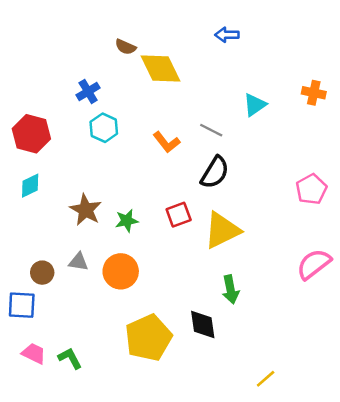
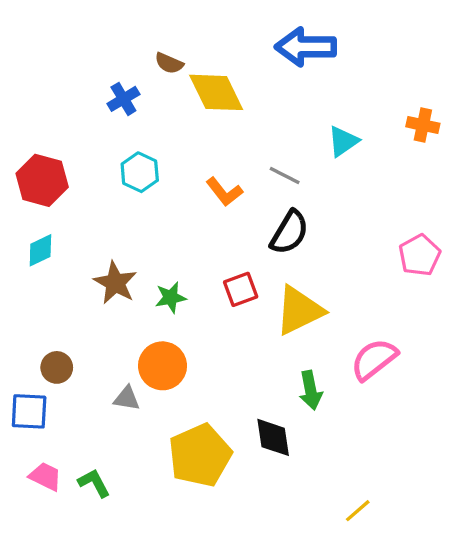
blue arrow: (227, 35) -> (306, 47), size x1.8
blue cross: (88, 91) -> (123, 99), moved
gray triangle: (78, 262) -> (127, 398), moved
pink semicircle: (314, 264) -> (374, 359), moved

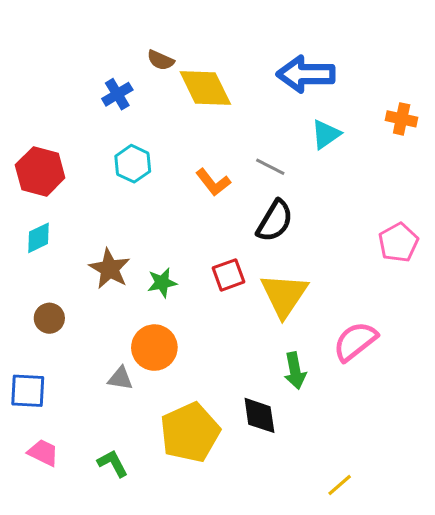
blue arrow: (306, 47) -> (306, 74), moved
yellow triangle: (299, 311) -> (284, 295), turned -30
brown circle: (57, 367) -> (49, 318), moved
green L-shape: (94, 483) -> (113, 463), moved

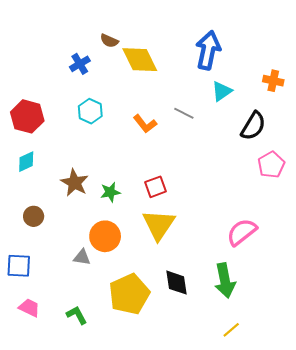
blue arrow: (306, 74) -> (208, 50), turned 102
black semicircle: (275, 221) -> (253, 126), moved
yellow triangle: (284, 295) -> (159, 225), moved
green arrow: (295, 371) -> (225, 280), moved, size x1.4

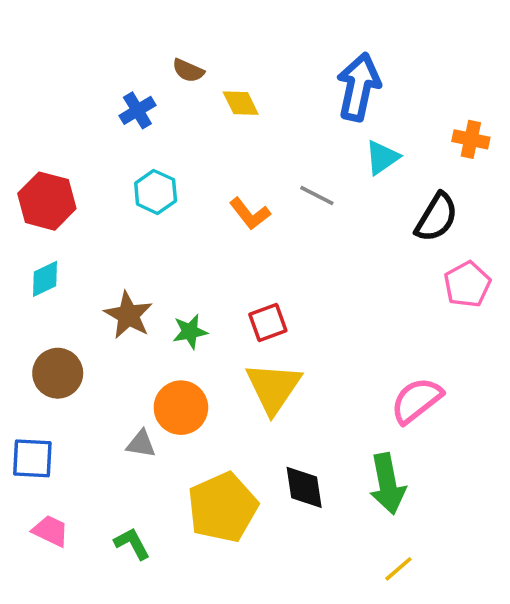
yellow diamond: (140, 60) -> (241, 103), size x0.6
brown circle: (34, 216) -> (58, 373), size x1.4

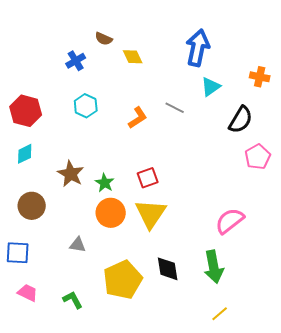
orange L-shape: (250, 214) -> (138, 118), turned -85
green star: (190, 332) -> (105, 183), turned -30
orange circle: (181, 408) -> (111, 213), moved

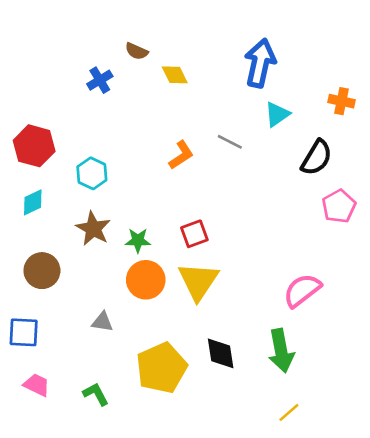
cyan hexagon: (86, 106) -> (92, 173), moved
green star: (105, 183) -> (138, 240), turned -30

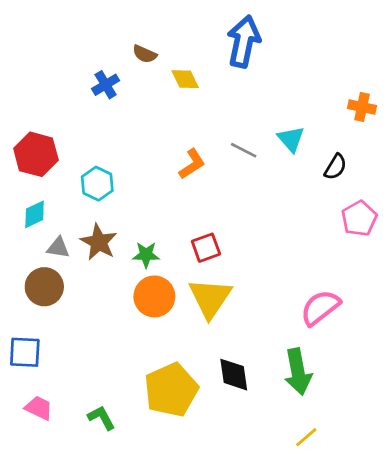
blue arrow: (260, 63) -> (244, 41), moved
cyan triangle: (277, 114) -> (291, 139), moved, turned -36
black semicircle: (317, 158) -> (336, 167), size x0.7
gray triangle: (102, 322) -> (58, 248), moved

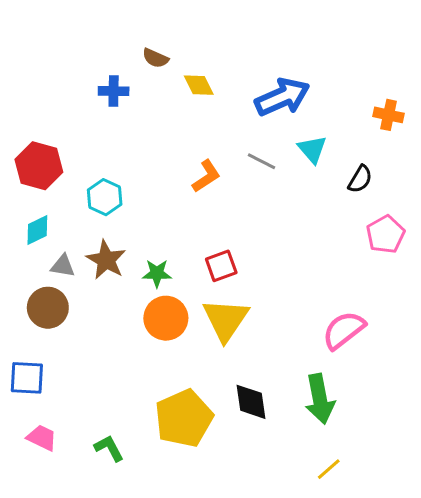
blue arrow: (244, 41) -> (282, 97), moved, turned 54
blue cross: (106, 85) -> (114, 91), turned 32

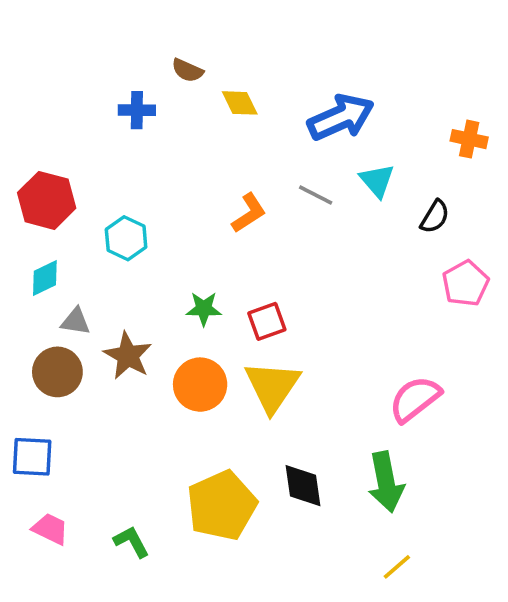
brown star: (106, 260) -> (128, 356), moved
green star: (157, 273) -> (204, 309), moved

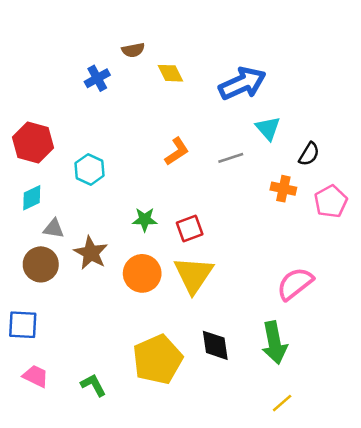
brown semicircle: (187, 70) -> (133, 50), turned -35
blue cross: (137, 110) -> (97, 78), turned -30
orange cross: (469, 139) -> (283, 189), moved
gray line: (316, 195) -> (231, 158), moved, turned -45

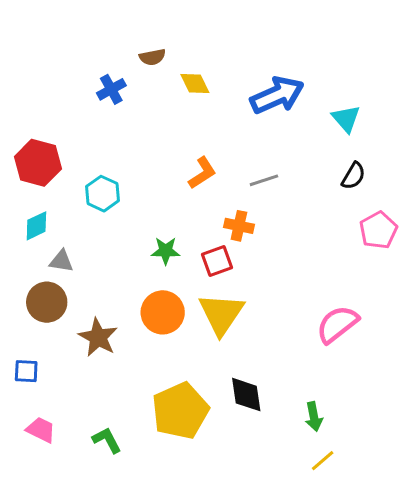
cyan triangle: (268, 128) -> (346, 119), moved
orange cross: (283, 189) -> (239, 226), moved
brown star: (91, 253) -> (98, 337), moved
blue square: (23, 325) -> (26, 371), size x0.7
green arrow: (274, 343) -> (314, 417), moved, size x0.6

